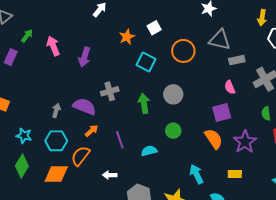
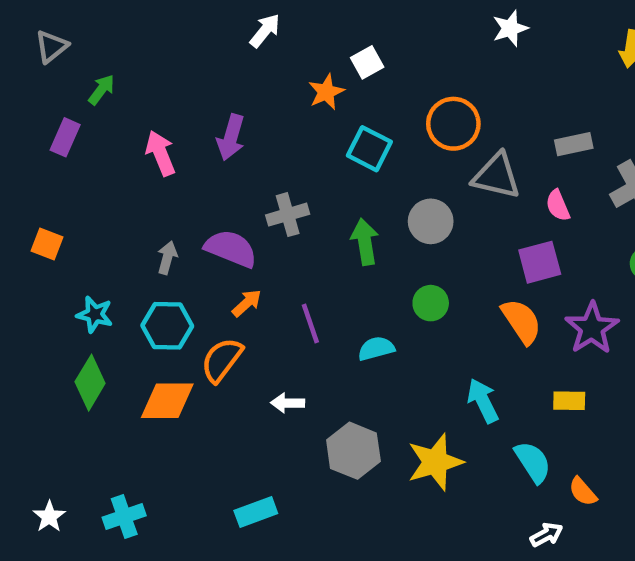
white square: (154, 28) -> (367, 62), moved
gray triangle: (220, 40) -> (497, 176), moved
pink arrow: (53, 46) -> (160, 153), moved

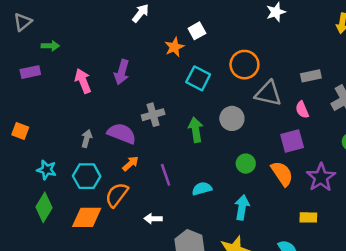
green arrow: (101, 90) -> (50, 46), turned 54
purple rectangle: (65, 137) -> (30, 72), turned 54
green circle: (431, 303) -> (246, 164), moved
cyan arrow: (483, 401) -> (242, 207), moved, turned 35

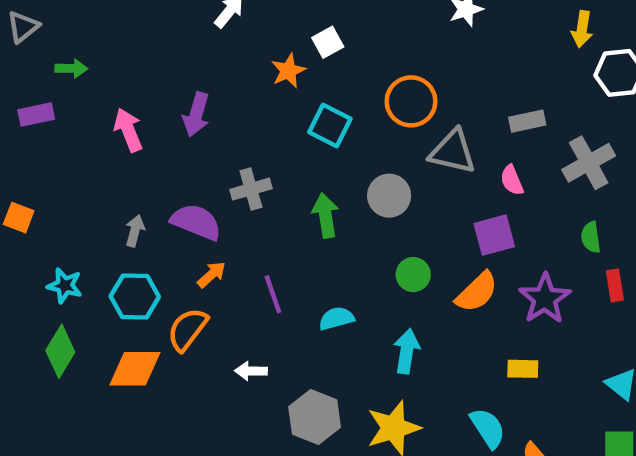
orange semicircle: (282, 174) -> (477, 292), turned 80

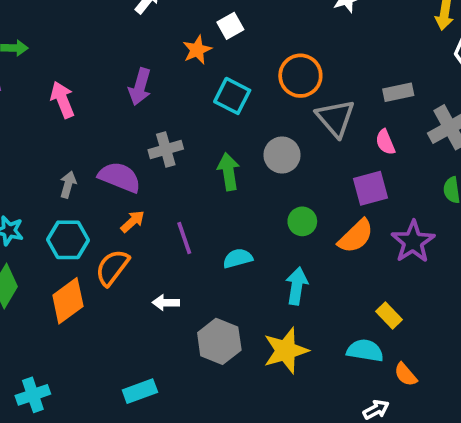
purple arrow: (196, 115) -> (140, 87), moved
gray triangle: (453, 152) -> (335, 118), turned 36
orange diamond: (135, 369) -> (68, 301), turned -36
yellow rectangle: (523, 369) -> (389, 315), moved, turned 45
cyan semicircle: (488, 428) -> (365, 351), turned -48

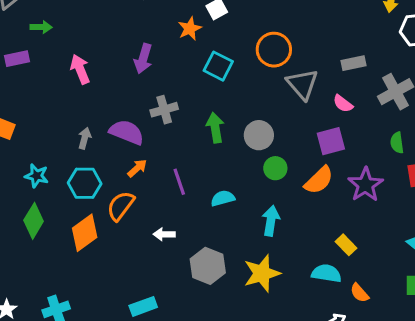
pink semicircle: (385, 142) -> (343, 104), turned -30
gray circle: (282, 155) -> (259, 135), moved

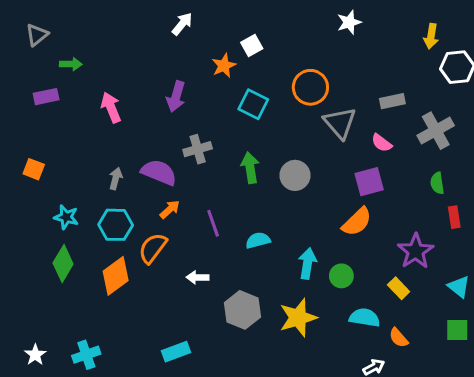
green circle: (275, 168) -> (341, 276), moved
purple star: (365, 185) -> (416, 251), moved
yellow rectangle: (346, 245) -> (399, 288), moved

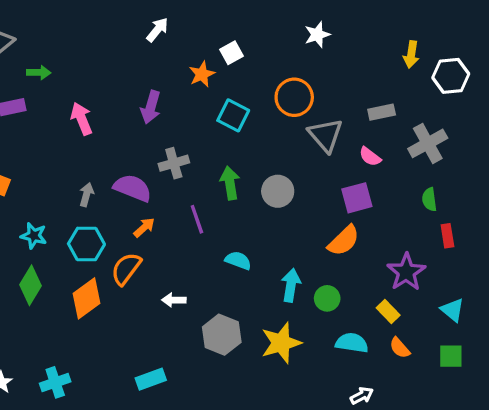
white star: (349, 22) -> (317, 35), moved
yellow arrow: (431, 36) -> (411, 54), moved
purple line: (213, 223) -> (197, 219), moved
cyan semicircle: (258, 240) -> (238, 260), turned 35
orange semicircle: (399, 338) -> (400, 348), moved

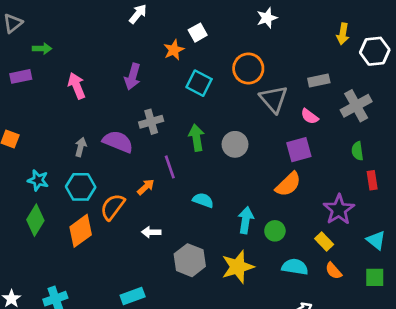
orange arrow: (144, 227) -> (146, 187), moved

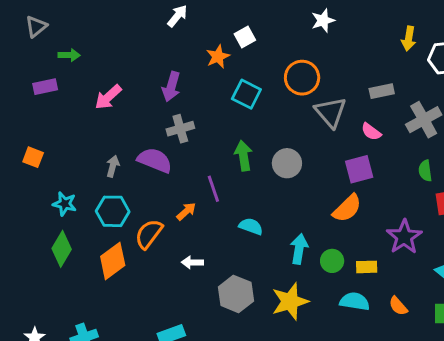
pink arrow: (77, 86) -> (108, 97), turned -110
gray cross: (151, 122) -> (180, 129), moved
yellow rectangle: (324, 242) -> (367, 267), moved, turned -48

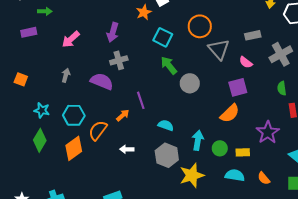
green arrow: (243, 156) -> (169, 65), moved, turned -30
gray arrow: (113, 166) -> (66, 75), moved
gray hexagon: (236, 294) -> (167, 155), moved

